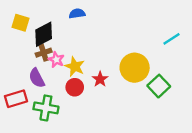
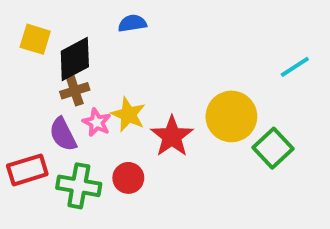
pink star: (56, 60) -> (97, 122), moved
red star: (100, 79) -> (172, 136), size x1.5
red circle: (75, 87) -> (128, 178), moved

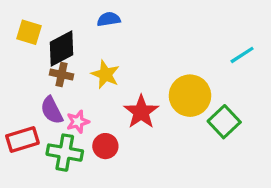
brown cross: (75, 91) -> (61, 74), turned 30
yellow star: (128, 114) -> (105, 74), moved
pink star: (97, 122) -> (78, 122), moved, turned 30

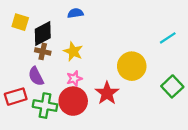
red star: (141, 112) -> (107, 93), moved
pink star: (78, 122) -> (74, 79), moved
green square: (224, 122) -> (172, 86), moved
red circle: (105, 146) -> (73, 101), size x1.6

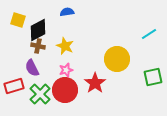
green square: (172, 86) -> (153, 77), turned 30
green cross: (45, 106) -> (40, 94), turned 35

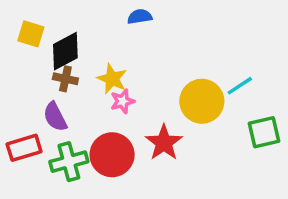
blue semicircle: (67, 12) -> (140, 17), moved
cyan line: (149, 34) -> (240, 86), moved
pink star: (66, 70) -> (122, 101), moved
green cross: (40, 94) -> (69, 162), turned 30

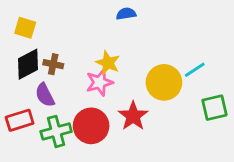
blue semicircle: (140, 17) -> (126, 14), moved
black diamond: (65, 51) -> (28, 64), moved
yellow star: (112, 79) -> (108, 63), moved
pink star: (122, 101) -> (99, 82), size x1.4

